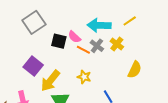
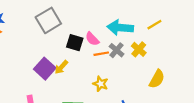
orange line: (83, 50) -> (101, 54), turned -40
yellow arrow: (50, 81) -> (61, 67), moved, size x0.6

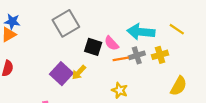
yellow line: (154, 25) -> (177, 29), turned 64
yellow cross: (139, 49) -> (160, 55), turned 32
gray cross: (117, 50) -> (137, 55), turned 32

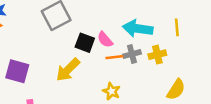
yellow line: (177, 29) -> (177, 27), turned 49
yellow arrow: (79, 72) -> (68, 70), size x1.5
purple square: (61, 74) -> (17, 71), moved, turned -30

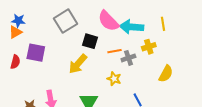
pink semicircle: (105, 40) -> (108, 21), moved, size x1.6
gray cross: (132, 54) -> (128, 58), moved
purple square: (17, 71) -> (36, 53), moved

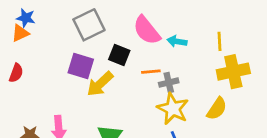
cyan arrow: (132, 27) -> (177, 41), size x0.6
yellow cross: (149, 47) -> (233, 72), moved, size x1.6
purple square: (36, 53) -> (81, 66), moved
yellow star: (114, 79) -> (173, 109), moved, size x1.6

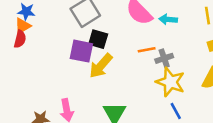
black square: (119, 55) -> (98, 39), moved
red semicircle: (16, 73) -> (20, 39), moved

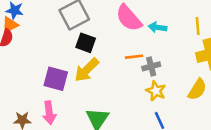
purple square: (81, 51) -> (56, 79), moved
yellow star: (170, 82) -> (156, 91), size x0.7

